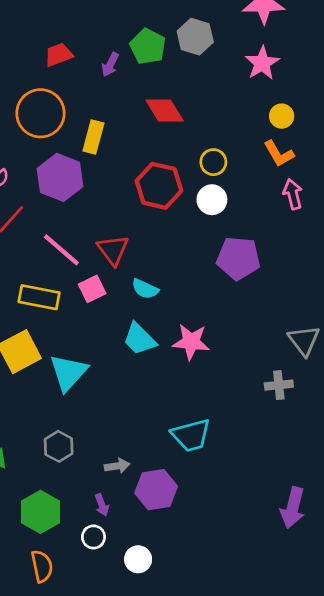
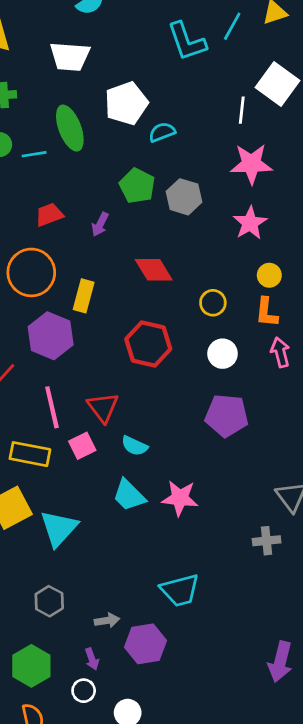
green pentagon: (148, 46) -> (137, 186), moved
orange L-shape: (279, 154) -> (267, 312), turned 36
yellow circle: (213, 162) -> (213, 303), moved
white circle: (212, 200) -> (223, 354), moved
pink line: (61, 250) -> (52, 407), turned 36

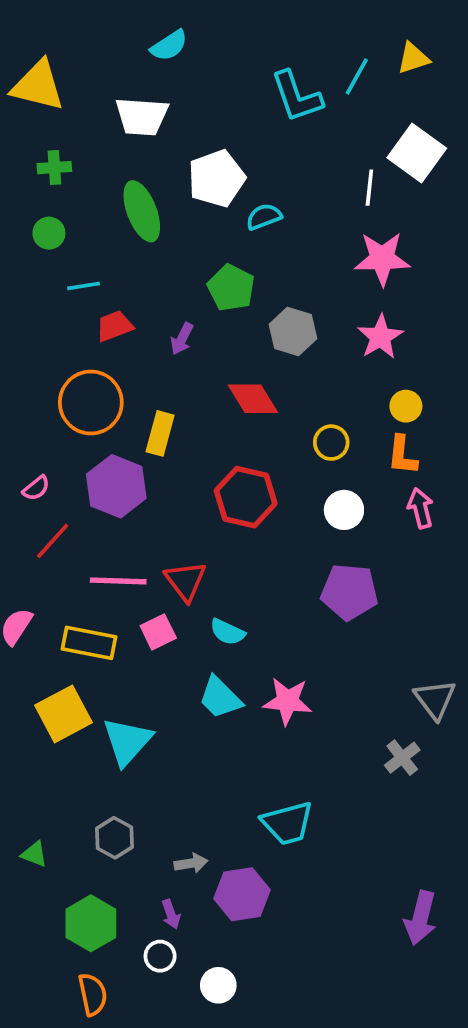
cyan line: (34, 154) -> (84, 286), moved
gray hexagon: (184, 197) -> (293, 331), moved
pink line: (52, 407) -> (118, 581), turned -75
gray cross: (267, 541) -> (402, 758), turned -32

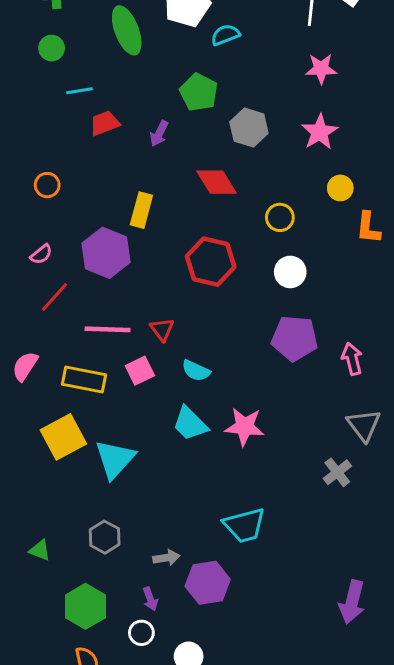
pink star: (382, 259) -> (321, 69), size x0.7
orange circle: (91, 402) -> (47, 185), moved, size x0.5
orange L-shape: (402, 455) -> (368, 228), moved
pink arrow: (420, 508) -> (352, 359), moved
red triangle: (186, 581) -> (162, 329), size x0.7

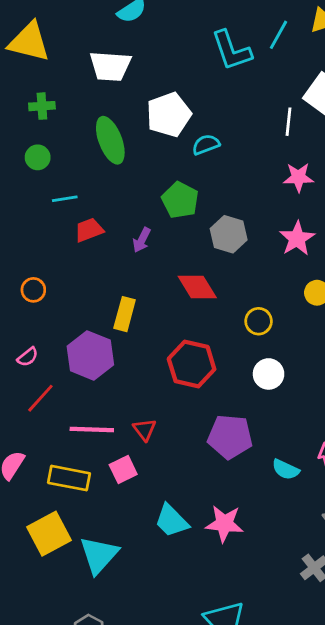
purple pentagon: (295, 338) -> (230, 437), moved
cyan semicircle: (196, 371) -> (286, 469), moved

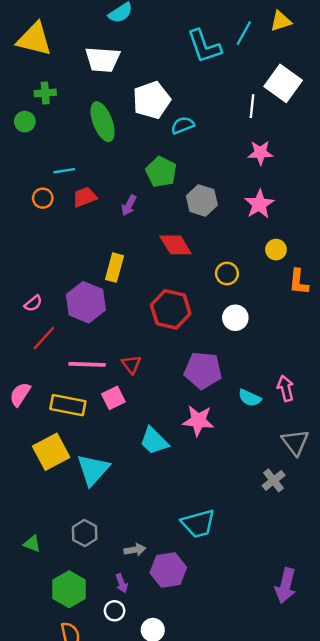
green circle: (38, 157) -> (25, 122), moved
orange circle: (33, 290) -> (43, 198), moved
pink star: (224, 524) -> (198, 421), moved

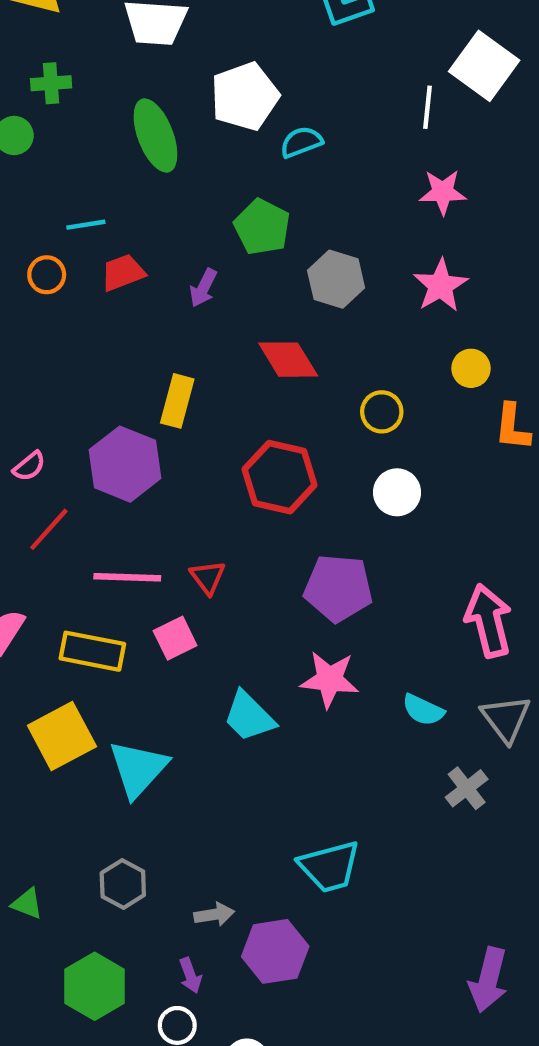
pink arrow: (286, 388) -> (488, 621), size x1.5
cyan semicircle: (250, 398) -> (423, 710), moved

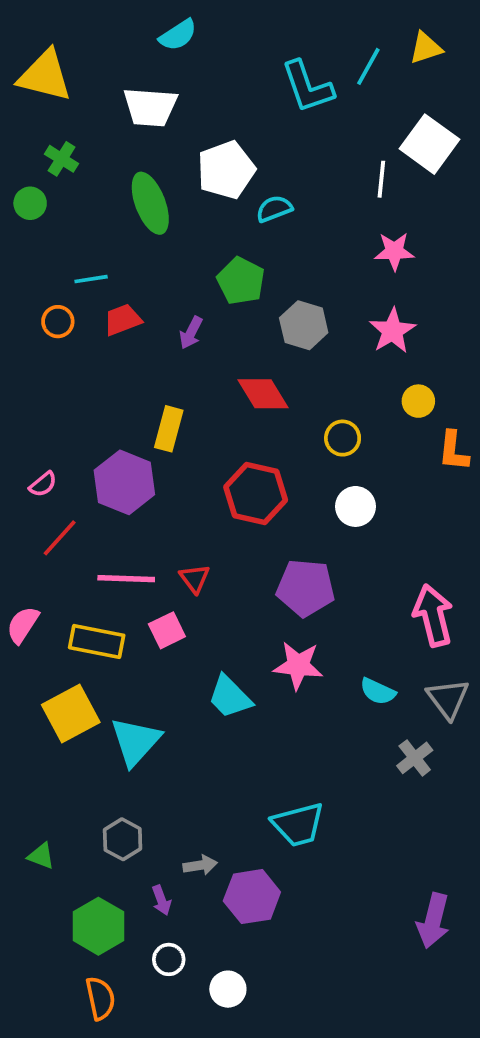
green cross: (51, 83) -> (62, 159), turned 36
purple arrow: (190, 975) -> (161, 900), moved

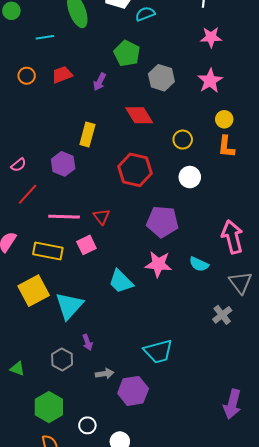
cyan line: (91, 279) -> (45, 37), moved
orange L-shape: (454, 451) -> (226, 147), moved
purple hexagon: (124, 482) -> (63, 164), size x0.7
cyan semicircle: (378, 691) -> (199, 264), moved
purple arrow: (161, 900) -> (87, 342), moved

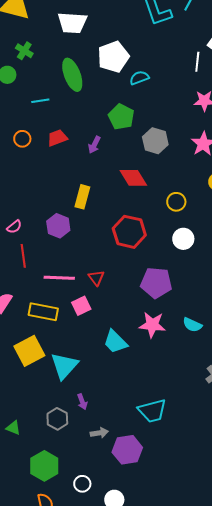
red line: (28, 194) -> (23, 256), turned -50

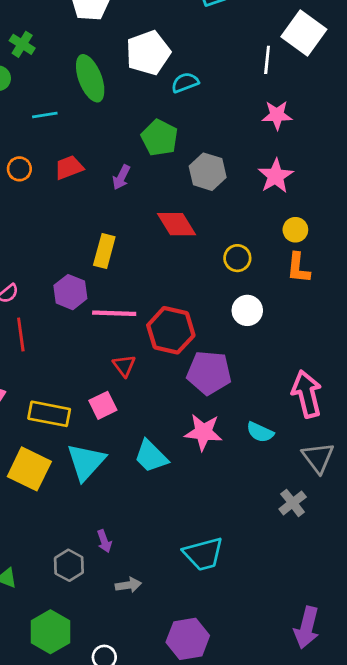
red hexagon: (129, 232) -> (171, 330), moved
pink line: (59, 278) -> (114, 313), moved
yellow square: (29, 351) -> (29, 469), turned -36
cyan triangle: (64, 366) -> (86, 462), moved
purple hexagon: (127, 450) -> (188, 639), moved

